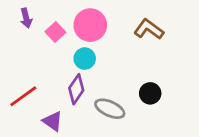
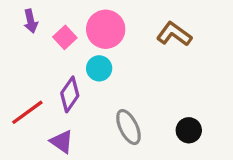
purple diamond: (76, 89) -> (70, 94), moved
black circle: (150, 93) -> (189, 130), moved
gray ellipse: (110, 109) -> (128, 127), turned 40

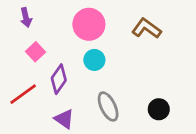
pink square: (65, 37) -> (35, 52), moved
cyan circle: (99, 68) -> (94, 60), moved
purple triangle: (62, 142) -> (64, 119), moved

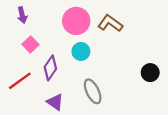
brown L-shape: (146, 28) -> (110, 23), moved
black circle: (159, 109) -> (150, 73), moved

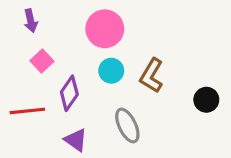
brown L-shape: (110, 23) -> (152, 76), moved, turned -95
red line: (20, 81) -> (27, 111), turned 30

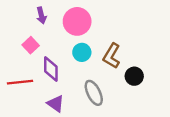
purple arrow: (31, 21) -> (41, 15), moved
purple diamond: (69, 93) -> (51, 69), turned -35
black circle: (206, 100) -> (134, 76), moved

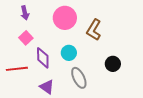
purple arrow: (41, 15) -> (25, 13), moved
cyan circle: (82, 52) -> (69, 53), moved
brown L-shape: (112, 56) -> (94, 30), moved

